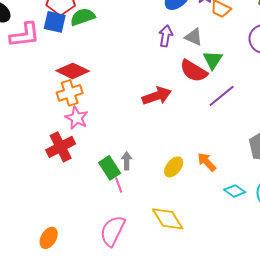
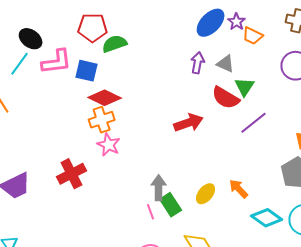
blue square: (55, 22) -> (87, 71), moved
red cross: (61, 147) -> (72, 174), moved
gray arrow: (127, 161) -> (159, 188), size x1.4
green rectangle: (110, 168) -> (171, 205), moved
cyan diamond: (235, 191) -> (267, 218), size x1.4

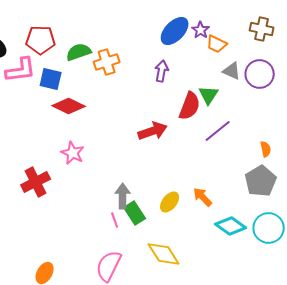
red pentagon: (93, 28) -> (41, 40), moved
gray triangle: (226, 64) -> (232, 71), moved
red semicircle: (226, 98) -> (190, 106), turned -100
orange cross: (102, 120) -> (107, 62), moved

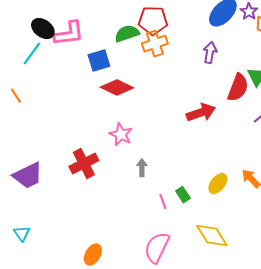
red pentagon: (41, 40) -> (153, 21), moved
pink L-shape: (21, 70) -> (69, 34), moved
blue square: (51, 79) -> (99, 61), turned -30
gray arrow: (123, 196) -> (142, 168), moved, size x0.7
green rectangle: (135, 213) -> (183, 195), size x0.7

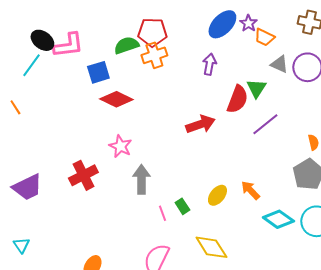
gray arrow: (142, 168) -> (141, 179), size x1.6

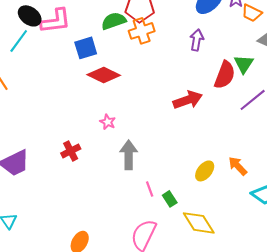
pink star: (120, 146) -> (108, 122), size x0.7
red cross: (83, 175) -> (71, 151), size x0.7
green rectangle: (182, 206) -> (170, 199), moved

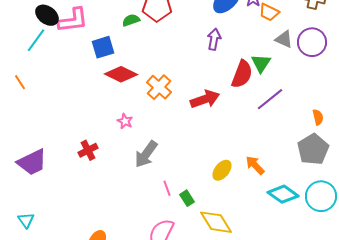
green semicircle: (114, 21) -> (131, 20), size x0.7
orange cross: (142, 31) -> (159, 87), moved, turned -30
gray arrow: (129, 155) -> (146, 154), turned -144

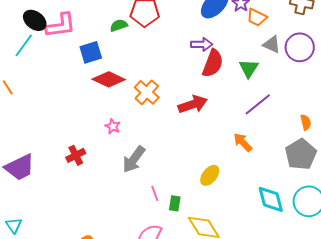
purple arrow: (214, 39) -> (202, 44), turned 80
red semicircle: (242, 74) -> (213, 63), moved
orange arrow: (255, 165) -> (243, 142), moved
cyan diamond: (283, 194) -> (271, 199), turned 40
green rectangle: (187, 198) -> (175, 203), turned 42

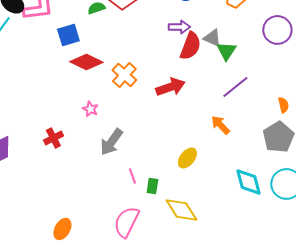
gray triangle: (272, 44) -> (212, 38), moved

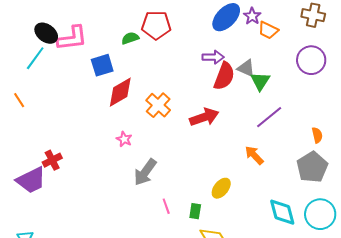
red diamond: (86, 62) -> (120, 92), turned -56
red cross: (53, 138) -> (52, 160), moved
green rectangle: (152, 186) -> (195, 211), moved

